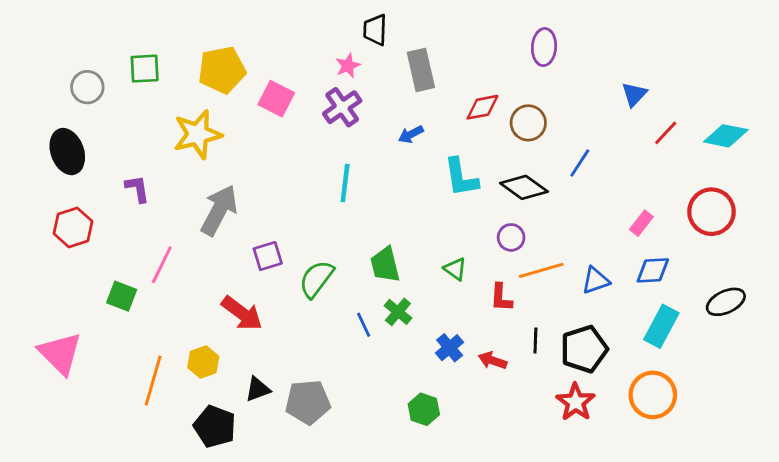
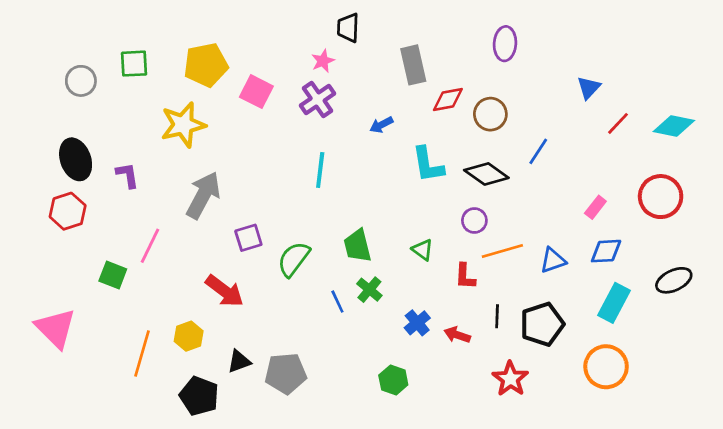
gray rectangle: (421, 70) -> (413, 65), moved
black ellipse: (67, 152) -> (76, 159), moved
red star: (576, 402) -> (510, 379), moved

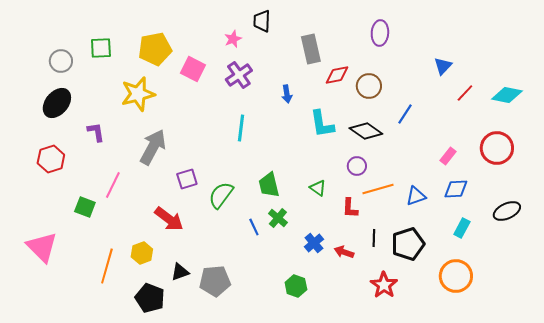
pink star: (323, 61) -> (233, 39), moved
blue arrow: (381, 125) -> (287, 94), turned -72
black ellipse: (76, 159) -> (57, 103), moved, turned 60
cyan rectangle: (614, 303) -> (462, 228), size x0.7

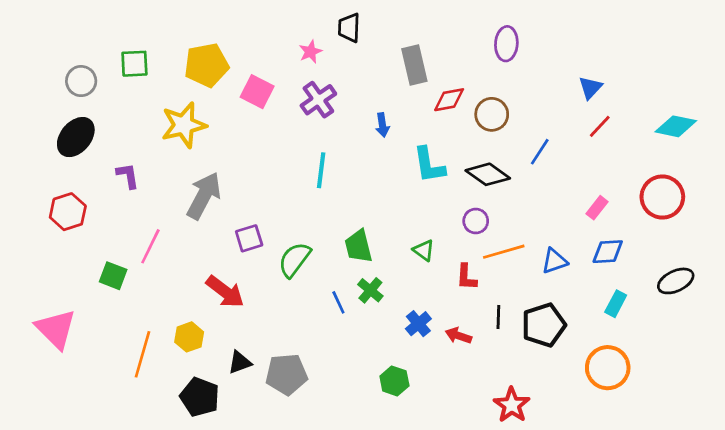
red line: (465, 93) -> (600, 126), moved
red star: (384, 285) -> (512, 405), moved

